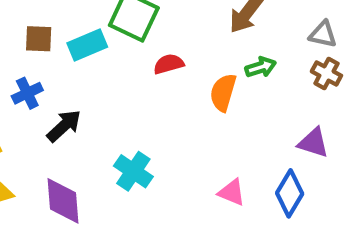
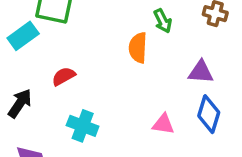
red semicircle: (169, 64) -> (64, 76), moved
green arrow: (261, 67) -> (163, 21), turned 95
purple triangle: (313, 143) -> (201, 72), moved

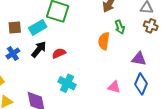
black arrow: (20, 103) -> (39, 49), moved

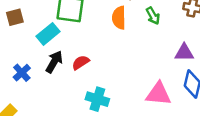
brown square: (15, 28) -> (15, 17), moved
orange semicircle: (104, 41) -> (119, 18), moved
pink triangle: (114, 87) -> (158, 94), size x1.5

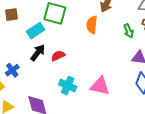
green arrow: (153, 16) -> (129, 31), moved
blue cross: (22, 73) -> (12, 70), moved
pink triangle: (158, 94) -> (100, 86), moved

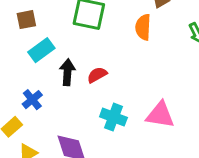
cyan rectangle: (36, 31) -> (41, 50), moved
black arrow: (38, 53) -> (67, 72), turned -30

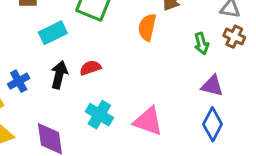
cyan rectangle: (41, 50) -> (53, 33), moved
black arrow: (67, 72) -> (59, 75), moved

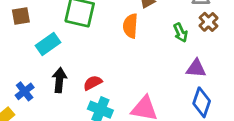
brown cross: (234, 37) -> (209, 22), turned 30
red semicircle: (90, 68) -> (93, 83), moved

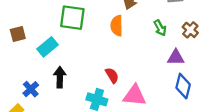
brown square: (21, 16) -> (18, 34), moved
brown cross: (209, 22) -> (190, 30), moved
red semicircle: (93, 83) -> (112, 75), moved, turned 91

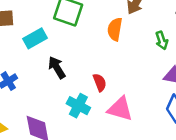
black arrow: (60, 77) -> (57, 67), moved, turned -42

